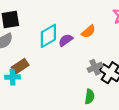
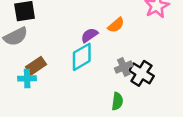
cyan diamond: (48, 36) -> (82, 57), moved

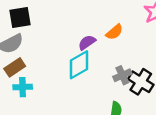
brown rectangle: (36, 66) -> (15, 67), moved

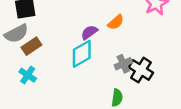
brown rectangle: (15, 67) -> (31, 46), moved
cyan cross: (23, 87) -> (28, 75), turned 36

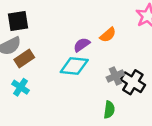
cyan diamond: (82, 54) -> (74, 66), turned 36

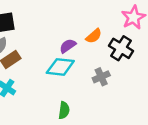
black cross: (133, 82) -> (121, 48), moved
green semicircle: (109, 110) -> (64, 110), moved

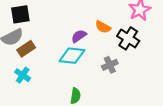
orange semicircle: (94, 36) -> (103, 27), turned 70

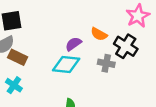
brown rectangle: (26, 49) -> (18, 57), turned 60
gray cross: (110, 65) -> (106, 63), moved, turned 35

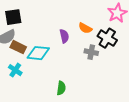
purple semicircle: (73, 44) -> (64, 36), turned 112
cyan diamond: (66, 65) -> (38, 53), moved

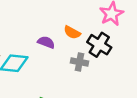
purple semicircle: (64, 36) -> (46, 42), turned -56

